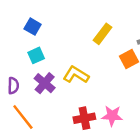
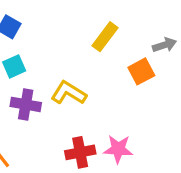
purple cross: (45, 83) -> (26, 104), turned -30

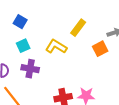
yellow L-shape: (69, 93) -> (56, 47), moved

